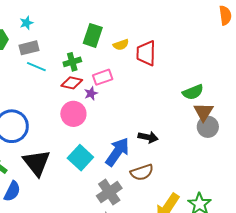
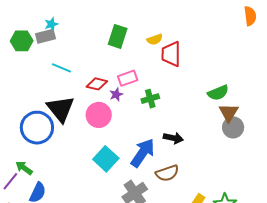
yellow semicircle: (121, 45) -> (155, 39), moved
gray rectangle: (29, 48) -> (46, 36), moved
green cross: (72, 62) -> (150, 99), moved
black triangle: (37, 163) -> (60, 109), moved

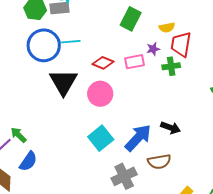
cyan line: (61, 68) -> (70, 42), turned -36
purple star: (116, 94) -> (153, 49), moved
green cross: (150, 99) -> (171, 66), moved
blue circle: (37, 128) -> (44, 45), moved

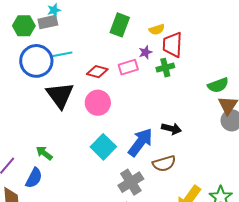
green arrow: (18, 135) -> (44, 153), moved

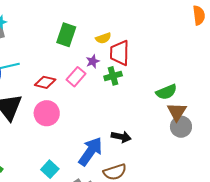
pink rectangle: (128, 67) -> (76, 77), turned -30
cyan square: (103, 147) -> (50, 169), moved, size x0.7

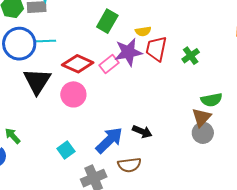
purple star: (93, 61) -> (128, 52), size x2.0
green cross: (113, 76) -> (191, 56), moved, turned -30
red diamond: (45, 82) -> (78, 64), size x1.4
green semicircle: (166, 92) -> (211, 100), moved

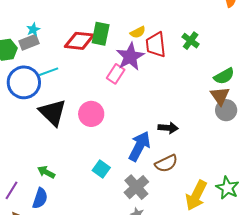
red diamond: (78, 64) -> (79, 41), moved

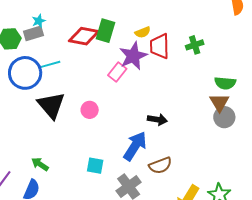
green cross: (191, 41) -> (195, 45), turned 30
green semicircle: (224, 76) -> (225, 83), turned 30
pink circle: (91, 114) -> (90, 110), size x0.7
black arrow: (168, 128) -> (157, 119), moved
cyan square: (101, 169) -> (95, 166), turned -30

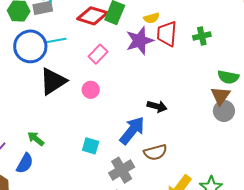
pink rectangle: (117, 72) -> (98, 54), moved
black triangle: (51, 105) -> (53, 81), turned 32

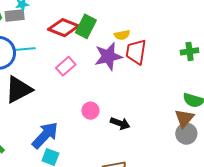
green cross: (202, 36) -> (190, 51), moved
pink circle: (91, 90) -> (90, 111), moved
blue arrow: (132, 130) -> (45, 135), moved

